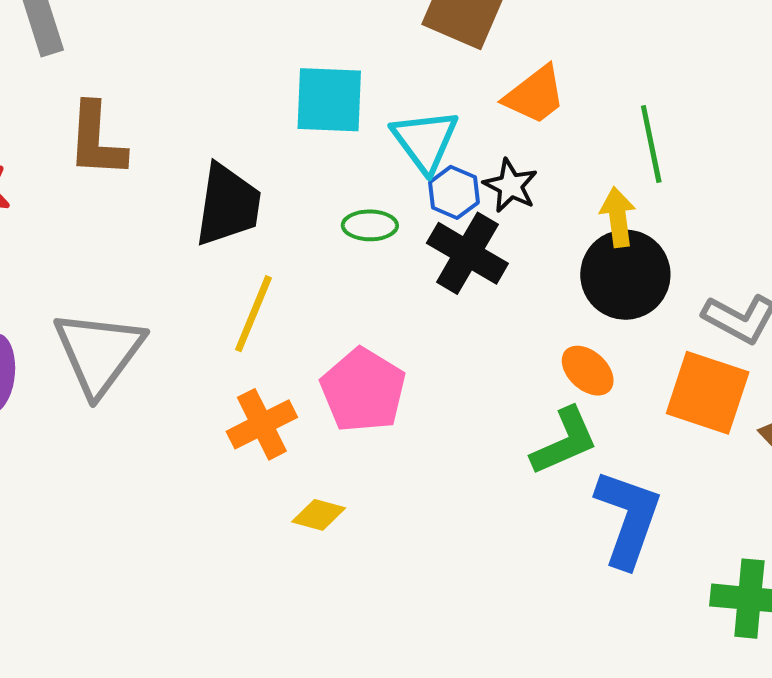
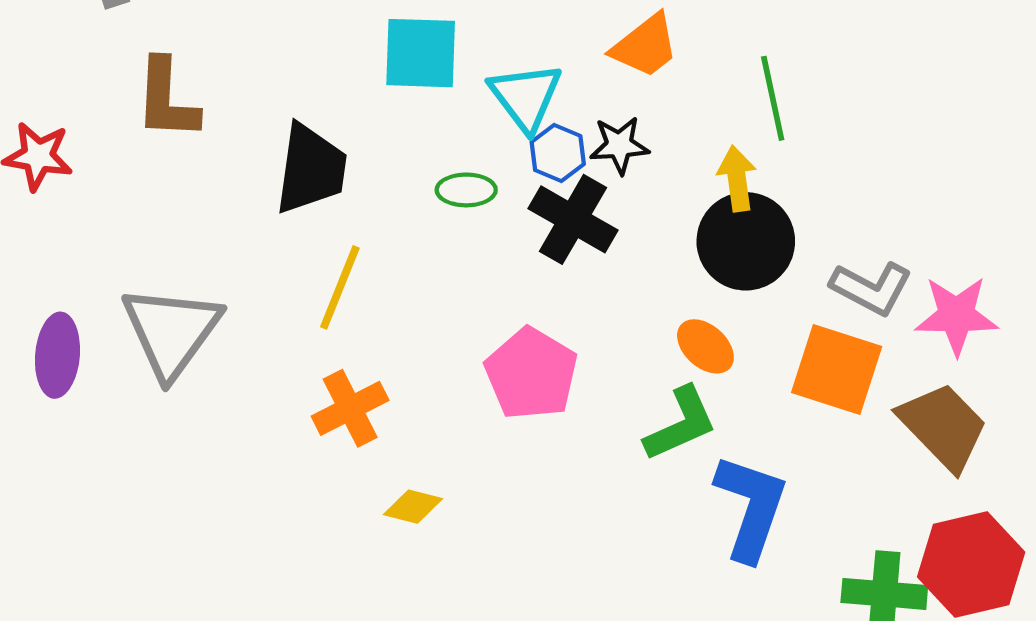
black star: (510, 186) -> (619, 145), turned -30
pink pentagon: (363, 390) -> (531, 374), moved

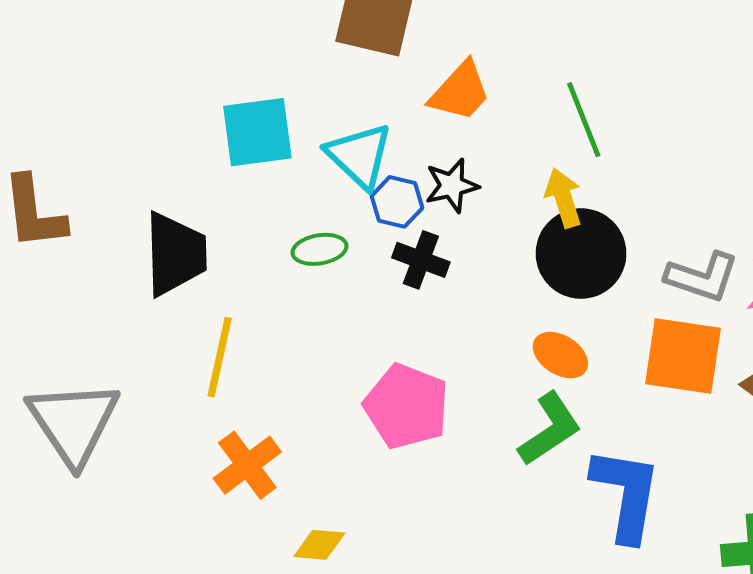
black cross: (573, 219) -> (421, 260), size x0.7

